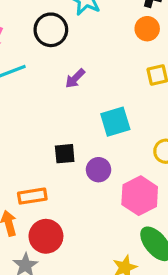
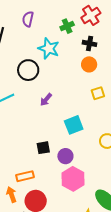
pink hexagon: (140, 196) -> (73, 179), moved

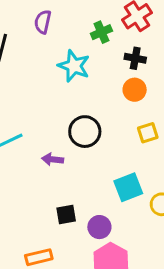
black circle: (28, 70) -> (85, 132), moved
purple arrow: (46, 100) -> (53, 159), moved, turned 56
cyan square: (74, 125) -> (128, 187), moved

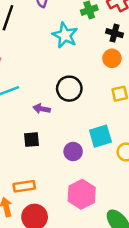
black square: (66, 214) -> (32, 140), moved
purple circle: (99, 227) -> (73, 152), moved

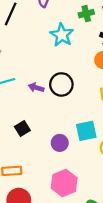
purple arrow: (42, 109) -> (36, 88), moved
black square: (32, 140) -> (22, 128), turned -32

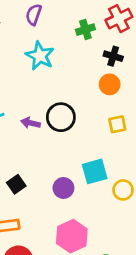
cyan star: (62, 35) -> (40, 56), moved
black square: (22, 128) -> (16, 184), moved

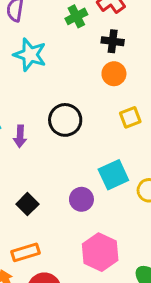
purple arrow: (31, 123) -> (20, 136), moved, turned -90

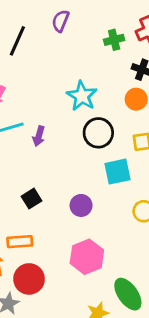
cyan star: (30, 55) -> (82, 96), moved
black circle: (65, 120) -> (98, 133), moved
cyan square: (113, 175) -> (117, 172), moved

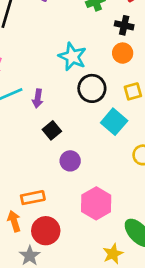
cyan square: (117, 172) -> (114, 122), turned -30
black square: (32, 199) -> (52, 130), moved
purple circle: (81, 205) -> (70, 161), moved

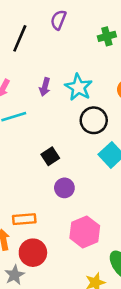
purple arrow: (38, 99) -> (45, 87), moved

